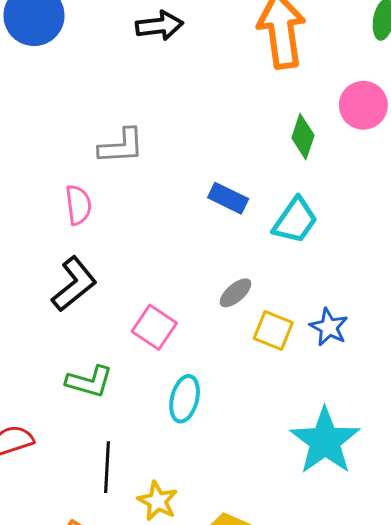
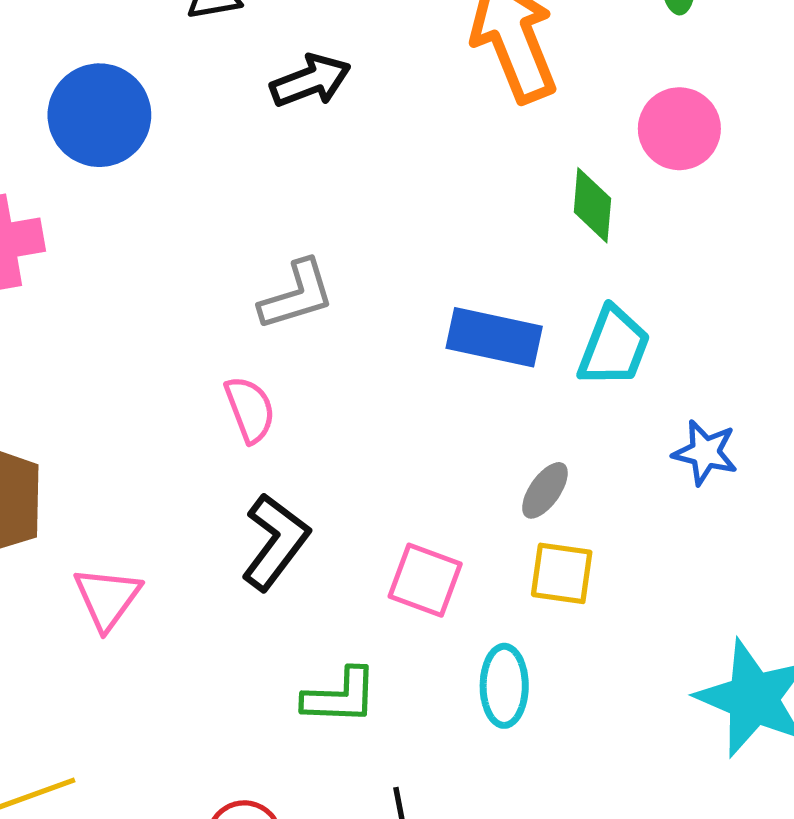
blue rectangle: (228, 198) -> (494, 337), size x1.4
blue star: (329, 327) -> (705, 452), moved
yellow square: (273, 331) -> (562, 573), moved

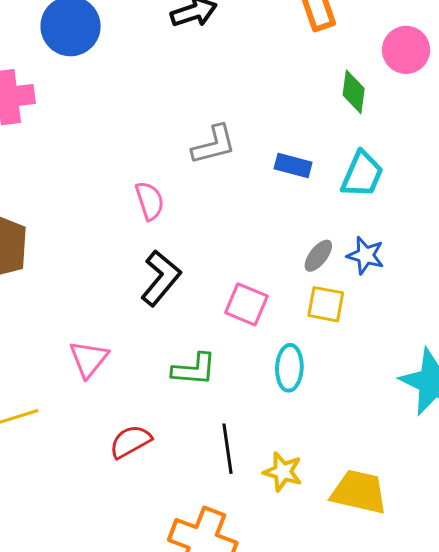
gray L-shape: (297, 295) -> (214, 145), moved
blue rectangle: (494, 337) -> (293, 166), size x0.7
blue star: (705, 452) -> (365, 255), moved
pink triangle: (107, 598) -> (89, 359), moved

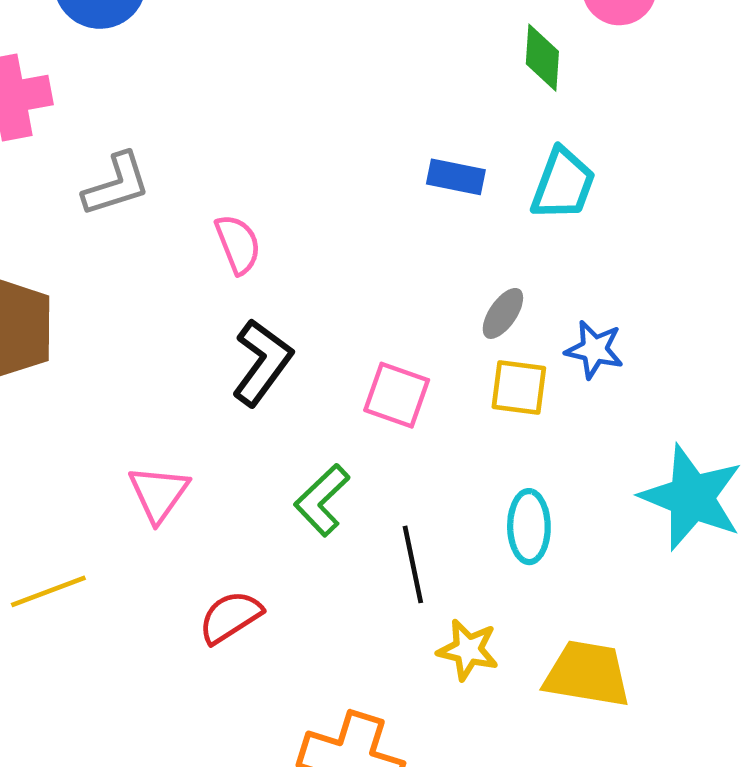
gray L-shape: (214, 145) -> (116, 184), moved
blue star: (365, 255) -> (594, 350), moved
cyan ellipse: (289, 368) -> (529, 527), moved
green L-shape: (194, 369) -> (322, 500), turned 135
black line: (227, 449) -> (413, 564), moved

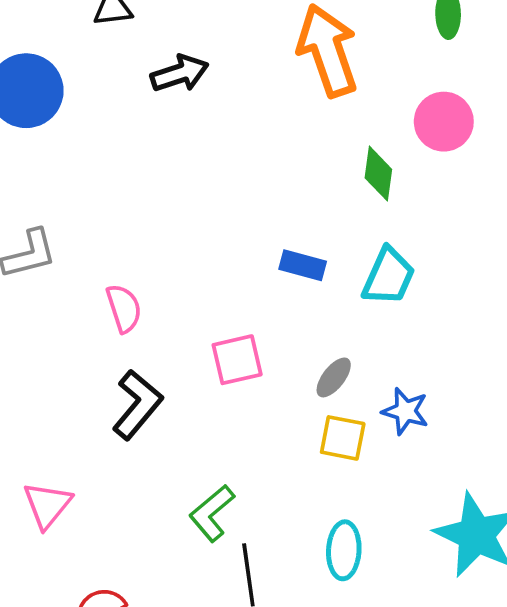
pink square: (397, 395) -> (237, 360), moved, turned -36
green L-shape: (322, 500) -> (212, 513), moved

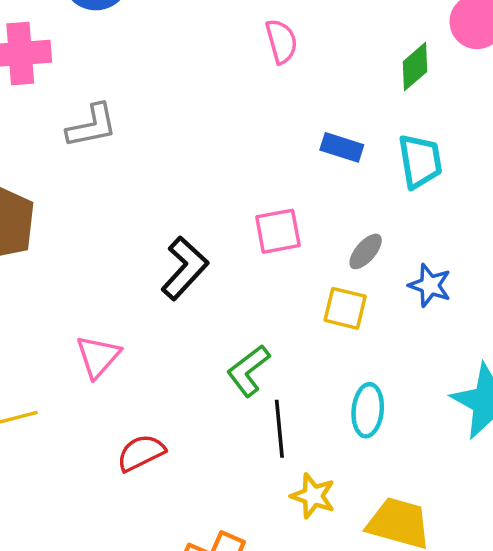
green diamond: (378, 174) -> (415, 67), turned 39
cyan trapezoid: (389, 276) -> (420, 161), turned -36
pink semicircle: (124, 308) -> (281, 41), moved
yellow square: (343, 438) -> (345, 308), moved

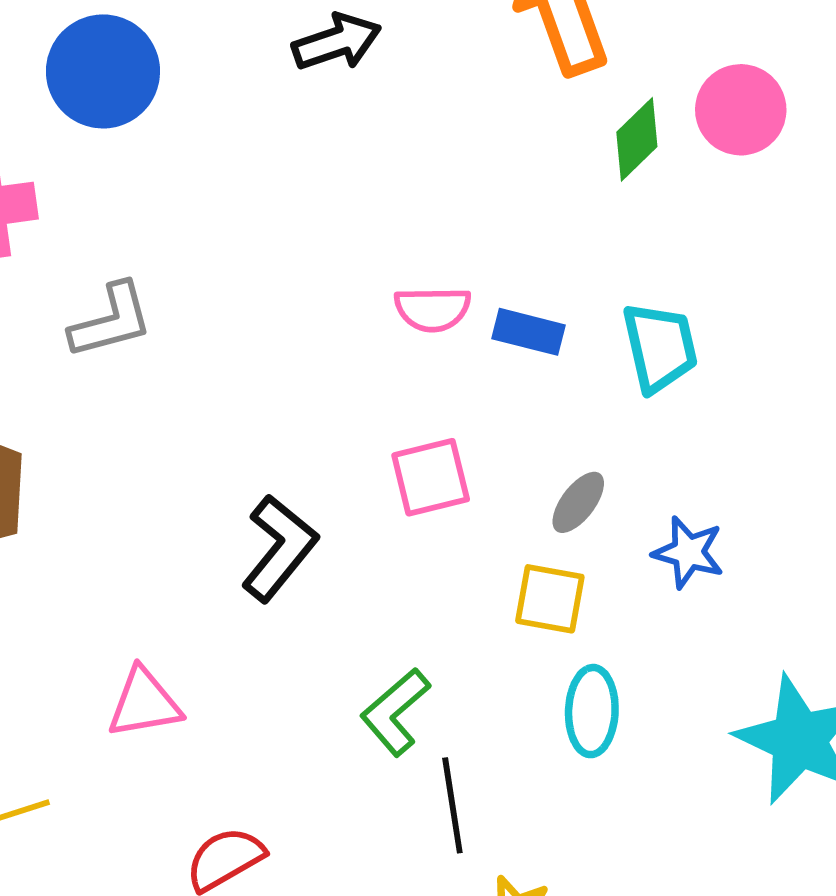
pink semicircle: (281, 41) -> (433, 309), moved, turned 108
green diamond: (415, 67) -> (637, 139), moved
pink triangle: (98, 356) -> (144, 703), turned 42
cyan ellipse: (368, 410) -> (592, 711), moved

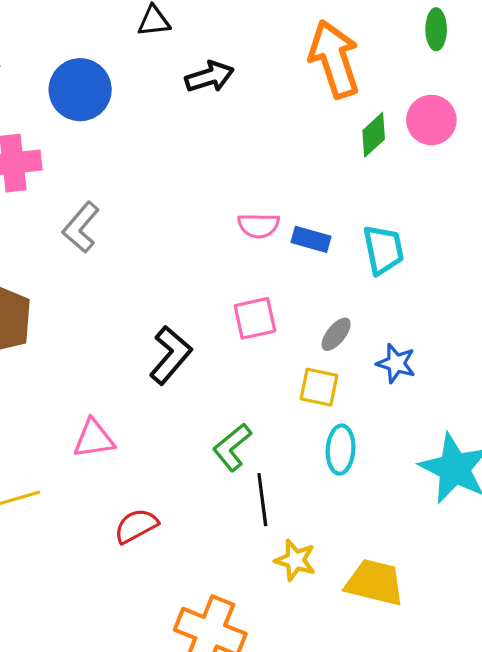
gray L-shape: (111, 321) -> (81, 227), turned 144

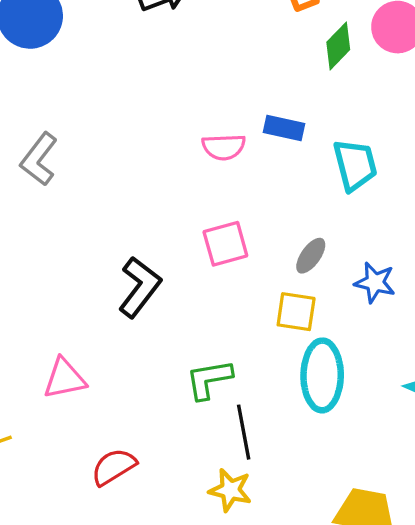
blue rectangle: (311, 239) -> (284, 128), moved
green L-shape: (232, 447) -> (209, 379), turned 33
cyan ellipse: (341, 450) -> (322, 375), size x1.4
yellow star: (295, 560) -> (230, 490), moved

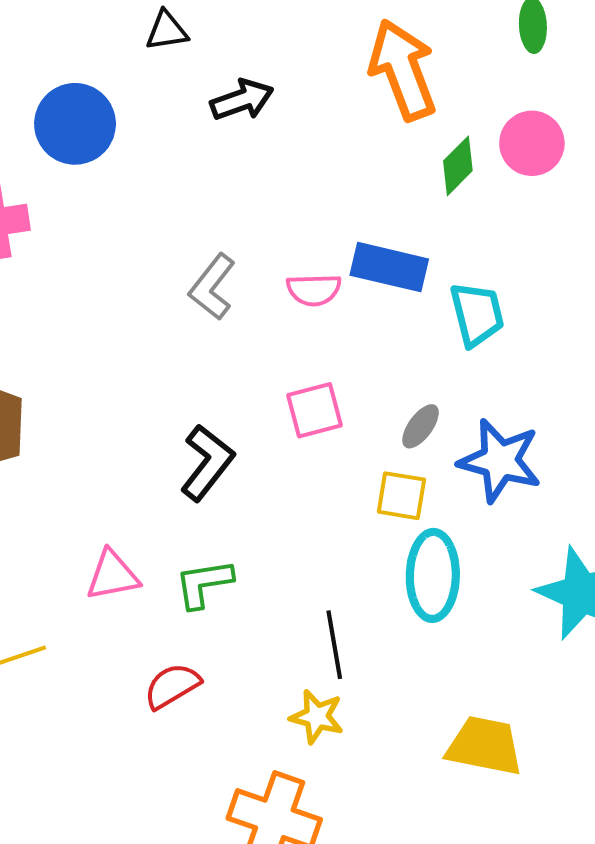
blue rectangle: (284, 128) -> (389, 267), size x1.5
gray L-shape: (39, 159) -> (212, 287), moved
blue star: (375, 283) -> (500, 461), size x1.6
green L-shape: (209, 379) -> (204, 584), moved

